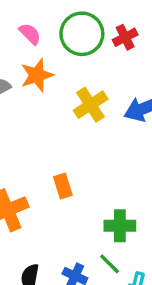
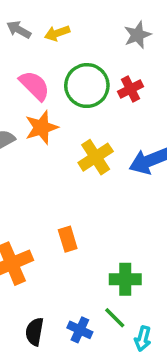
pink semicircle: (30, 34) -> (35, 86), size x1.4

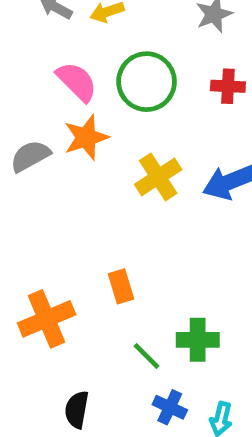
red cross: (131, 89) -> (228, 86), moved, turned 30
green line: (115, 318) -> (147, 356), moved
blue cross: (80, 330) -> (170, 407), moved

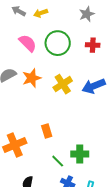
orange star: (86, 137) -> (32, 78), moved

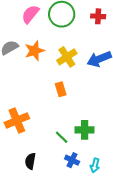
pink semicircle: (28, 43) -> (30, 14), turned -96
orange rectangle: (47, 131) -> (61, 89), moved

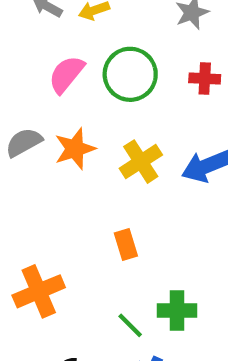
orange rectangle: (61, 89) -> (126, 245), moved

